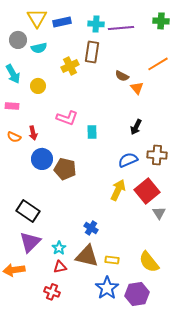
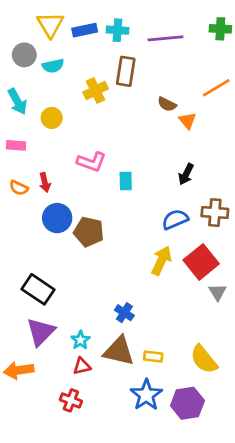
cyan cross: (96, 24) -> (118, 30), moved

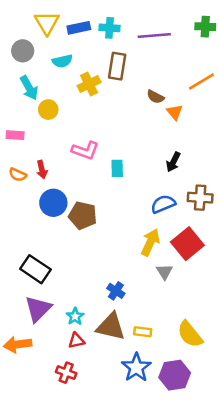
cyan semicircle: (53, 66) -> (62, 61), moved
cyan arrow: (17, 101) -> (29, 88), moved
gray triangle: (218, 292) -> (164, 272), moved

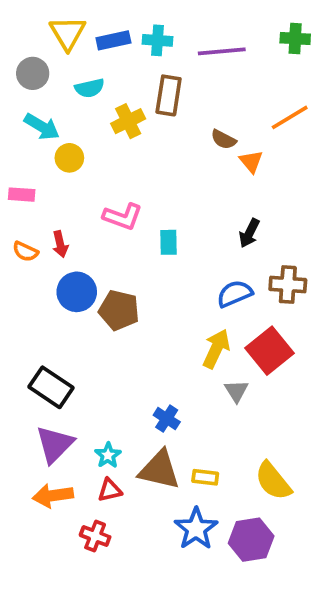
cyan arrow: (29, 88) -> (42, 127), turned -30
orange arrow: (18, 344) -> (53, 496), moved

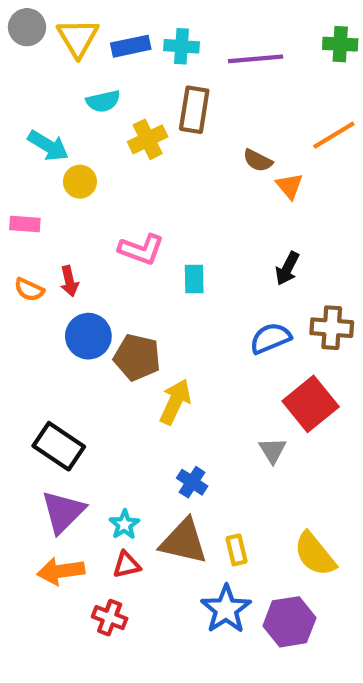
gray circle: (33, 73) -> (27, 27), moved
yellow arrow: (216, 349) -> (175, 402), moved
yellow rectangle: (205, 477) -> (237, 550), turned 70

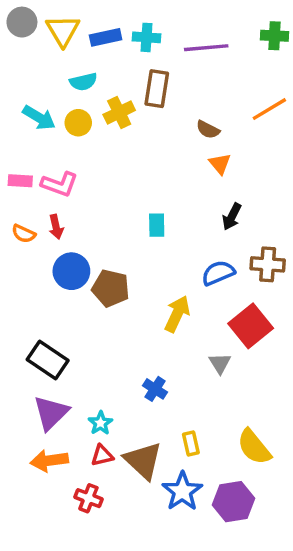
yellow circle: (80, 182) -> (78, 123), moved
orange triangle: (289, 186) -> (220, 164), moved
pink L-shape: (141, 249) -> (59, 184), moved
yellow arrow: (175, 402) -> (177, 314), moved
brown triangle: (184, 541) -> (143, 461), moved, turned 30

